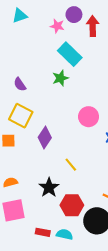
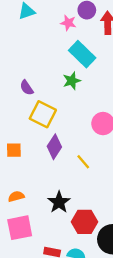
yellow square: (21, 116) -> (43, 114), moved
yellow line: (71, 165) -> (83, 162), moved

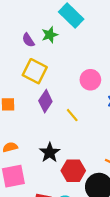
green star: (72, 81) -> (50, 35), moved
purple semicircle: (27, 88) -> (28, 40), moved

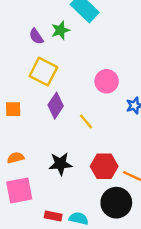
black star: (50, 153) -> (60, 164), turned 30
red hexagon: (73, 171) -> (104, 166), moved

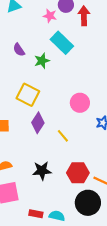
purple semicircle: (36, 36) -> (19, 50), moved

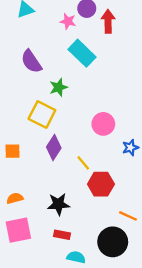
purple semicircle: (19, 50) -> (31, 61), size x1.5
green star: (42, 61) -> (58, 87), moved
red hexagon: (78, 173) -> (101, 184), moved
red rectangle: (36, 214) -> (62, 235), moved

